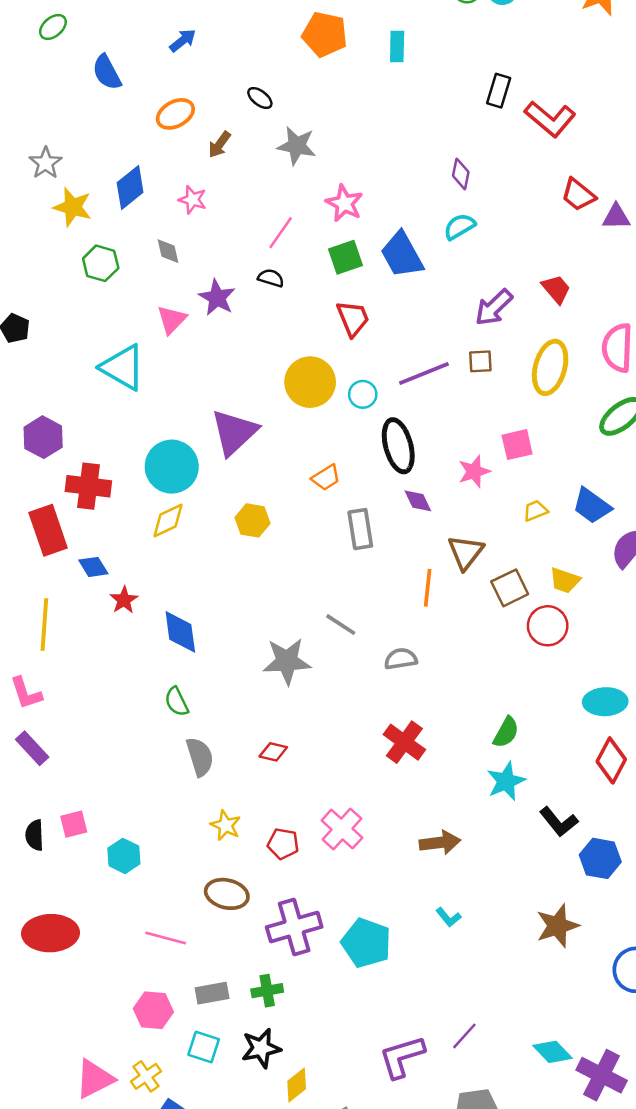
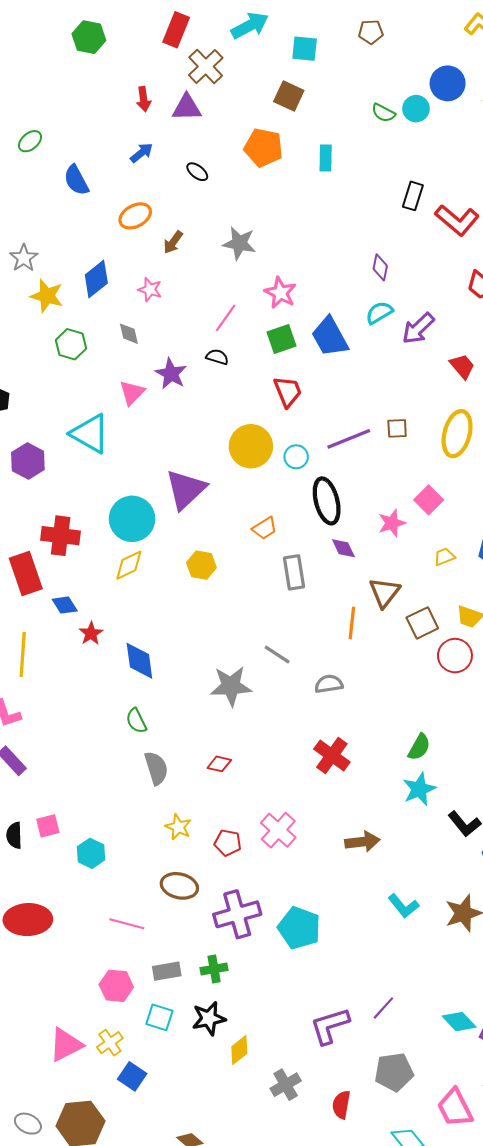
black ellipse: (260, 98) -> (197, 172), moved
purple arrow: (494, 307) -> (418, 328), moved
purple hexagon: (43, 437) -> (28, 461), moved
pink square: (517, 445) -> (429, 500), turned -32
cyan L-shape: (448, 917) -> (403, 906), moved, size x1.4

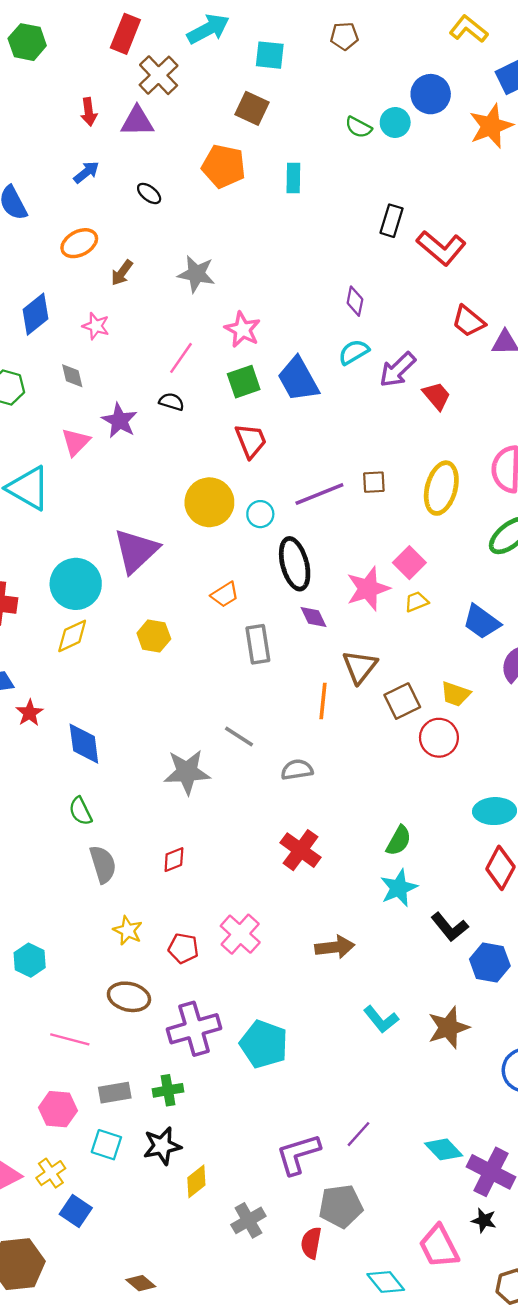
red trapezoid: (462, 366) -> (437, 396), moved
pink star: (392, 523) -> (368, 589), size x1.4
yellow trapezoid: (444, 557) -> (416, 602), moved
red diamond: (219, 764) -> (174, 860), turned -35
gray pentagon: (394, 1072) -> (341, 1206), moved

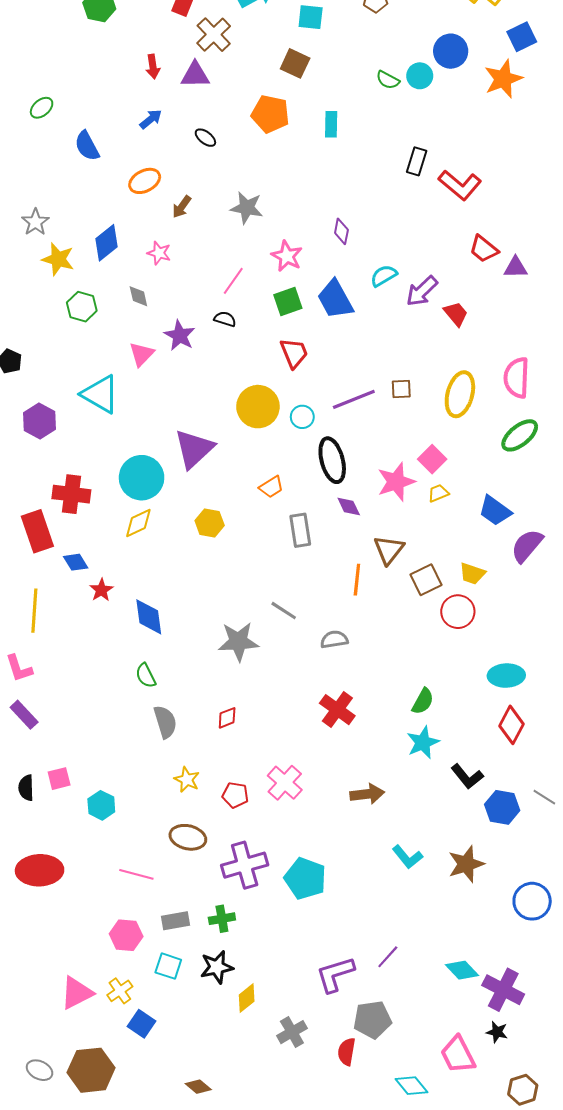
purple diamond: (355, 301) -> (341, 231), moved

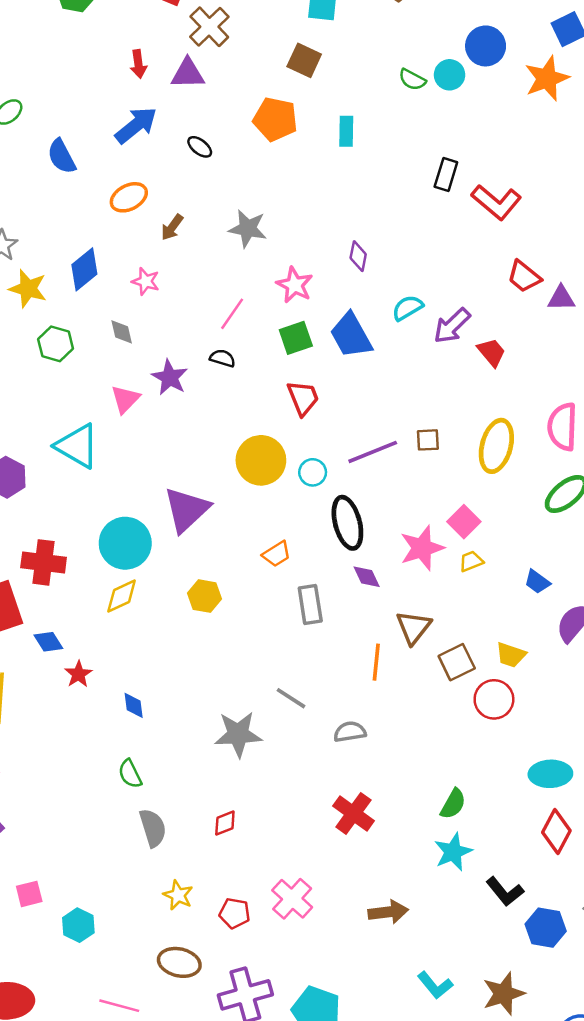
blue arrow: (151, 119) -> (136, 125), size x1.6
blue trapezoid: (495, 511) -> (537, 582), size x0.7
blue diamond: (149, 617) -> (134, 705), size x0.6

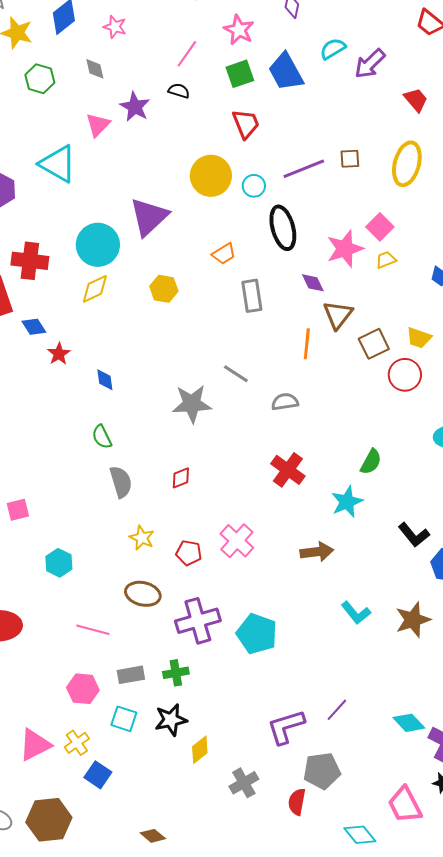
red trapezoid: (492, 352) -> (416, 100), moved
purple diamond: (367, 577) -> (313, 283), moved
cyan star: (453, 852) -> (347, 502), moved
pink square: (29, 894) -> (18, 510), moved

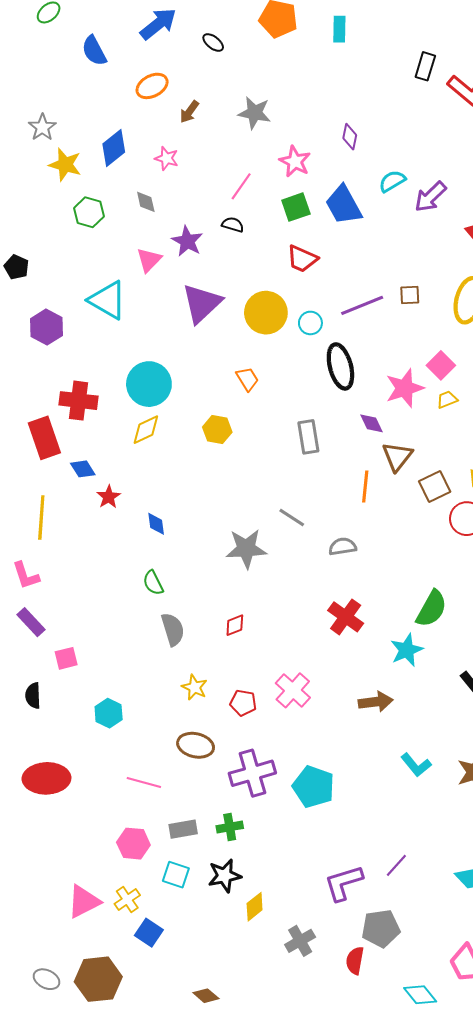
red trapezoid: (246, 124) -> (302, 259), turned 136
purple triangle: (149, 217) -> (202, 303), moved
orange trapezoid: (224, 254) -> (247, 379), moved, turned -90
green semicircle: (371, 462) -> (432, 609), size x1.4

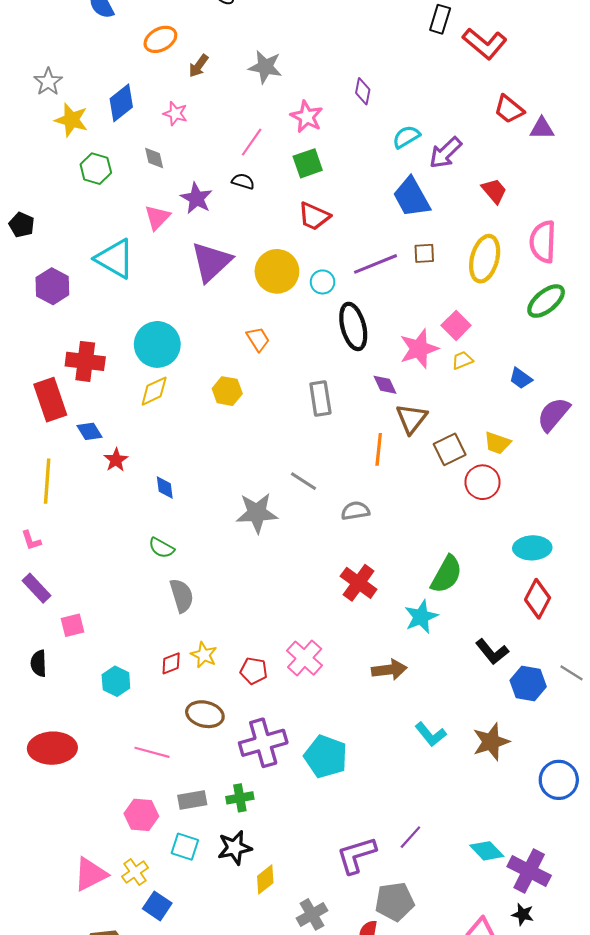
blue trapezoid: (344, 205) -> (412, 197), moved
pink L-shape: (26, 576) -> (31, 540), size x0.7
green semicircle: (153, 583) -> (161, 548), turned -35
red diamond: (235, 625) -> (171, 663), moved

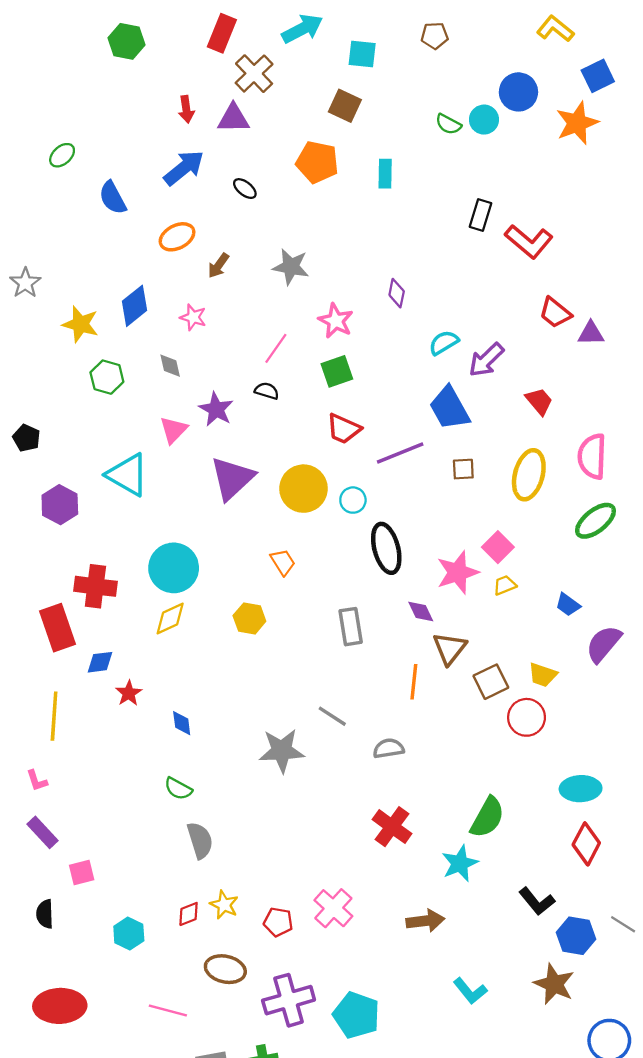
gray star: (48, 82) -> (25, 283), moved
purple line: (375, 264) -> (400, 453), moved
blue diamond: (89, 431) -> (100, 662), turned -65
brown star: (491, 742) -> (554, 984), moved, turned -30

